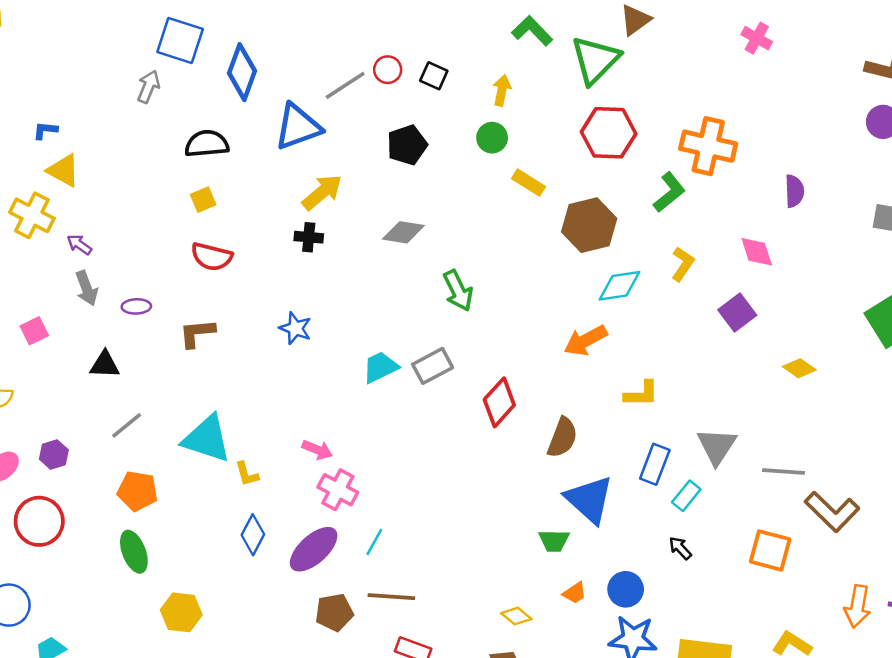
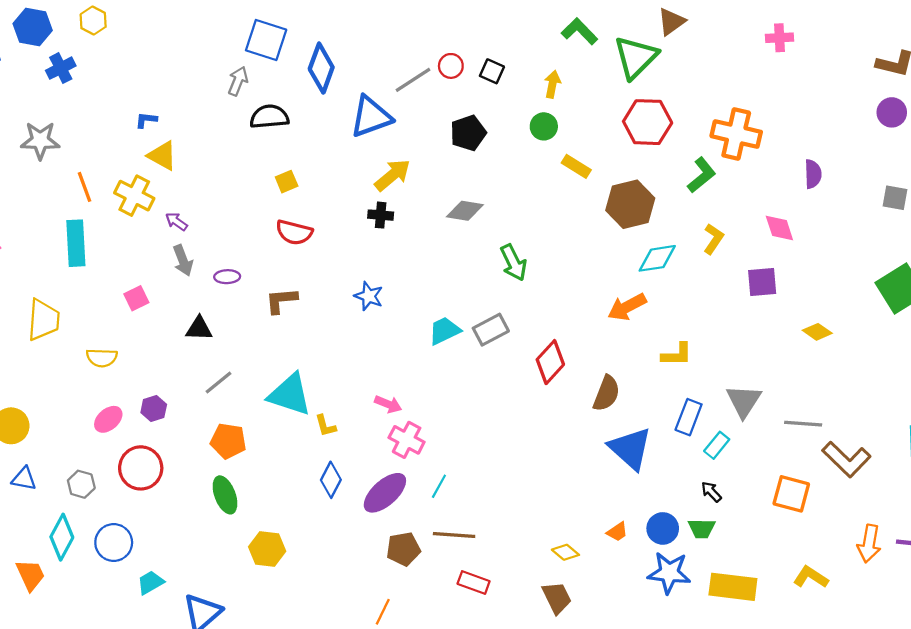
pink cross: (757, 38) -> (779, 38), turned -32
black semicircle: (207, 144) -> (269, 117), moved
purple square: (737, 312) -> (762, 282), turned 32
green trapezoid: (554, 541) -> (702, 528), moved

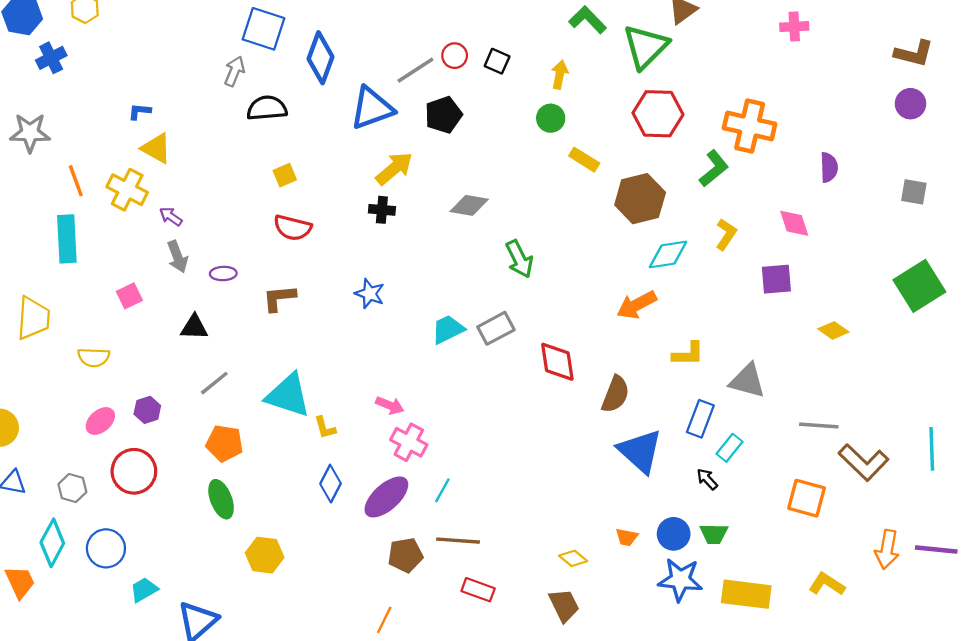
black pentagon: (468, 133) -> (443, 115), moved
red diamond: (550, 362) -> (557, 362), turned -51
gray triangle: (744, 401) -> (747, 381), moved, turned -48
black arrow: (711, 492) -> (707, 479), moved
orange trapezoid: (617, 532) -> (627, 537), turned 45

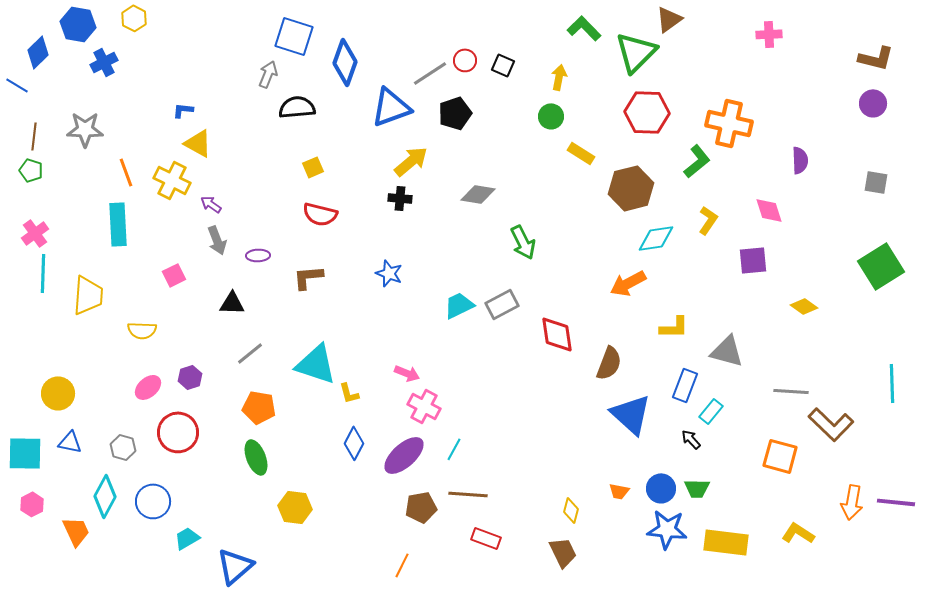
cyan line: (932, 449) -> (892, 383), moved
yellow diamond: (573, 558) -> (571, 510), turned 65

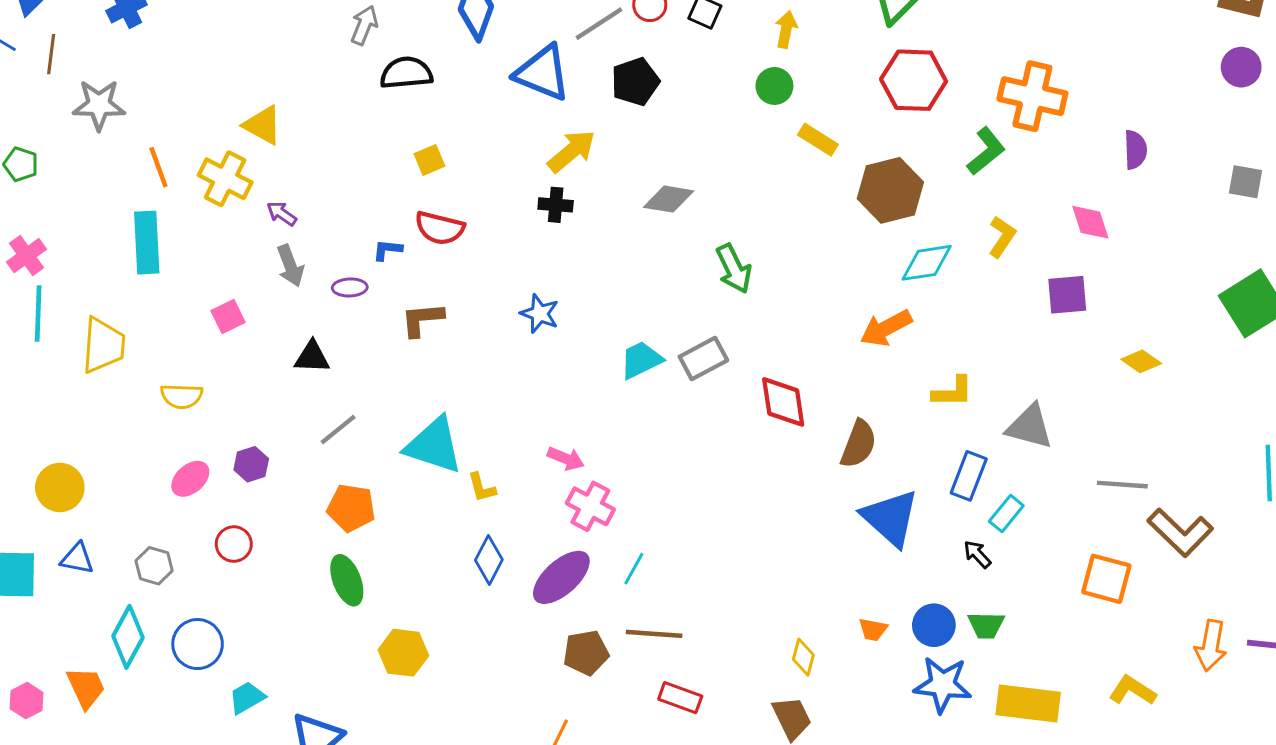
blue triangle: (391, 107) -> (543, 73), turned 42
blue L-shape: (183, 110) -> (387, 250), moved
brown line: (34, 136) -> (51, 54), moved
red circle: (178, 432) -> (234, 544), size x0.6
pink hexagon: (32, 504) -> (26, 701), moved

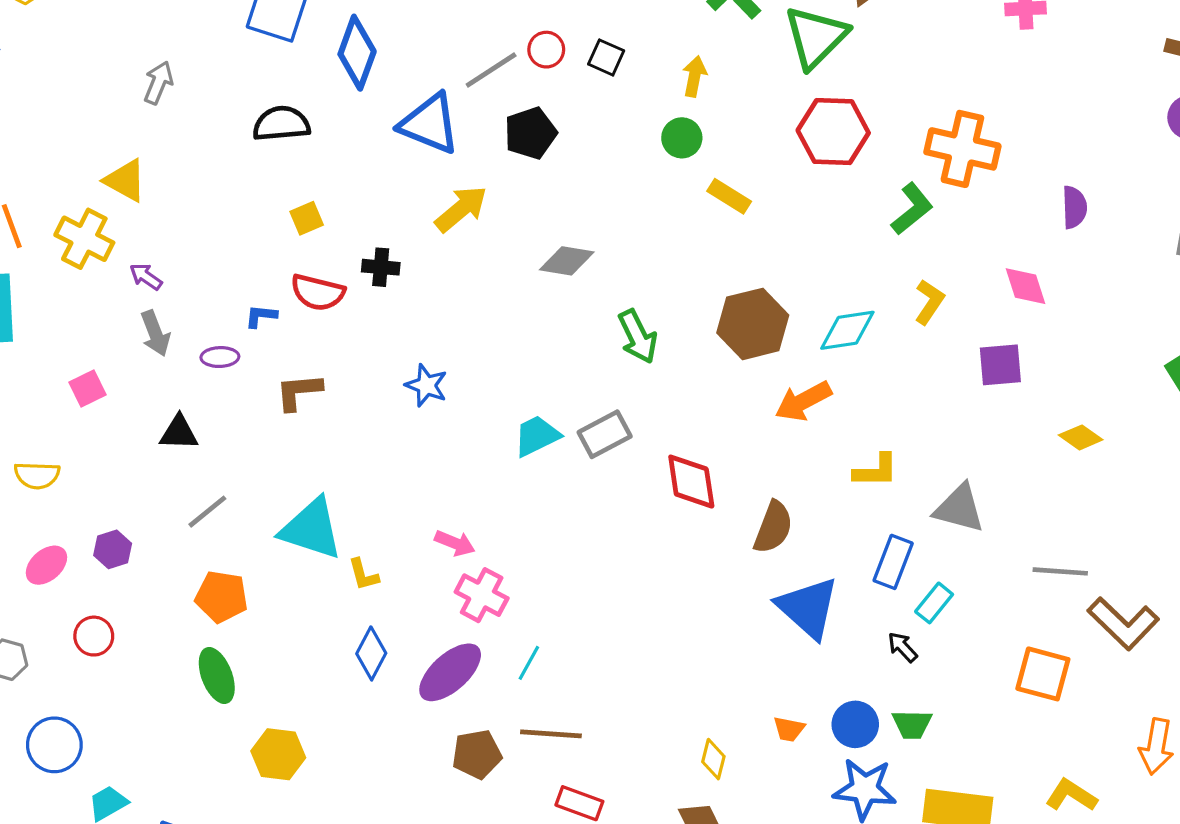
gray arrow: (364, 25) -> (158, 83), moved
brown hexagon: (890, 190) -> (753, 324), moved
black cross: (556, 205) -> (381, 267), moved

